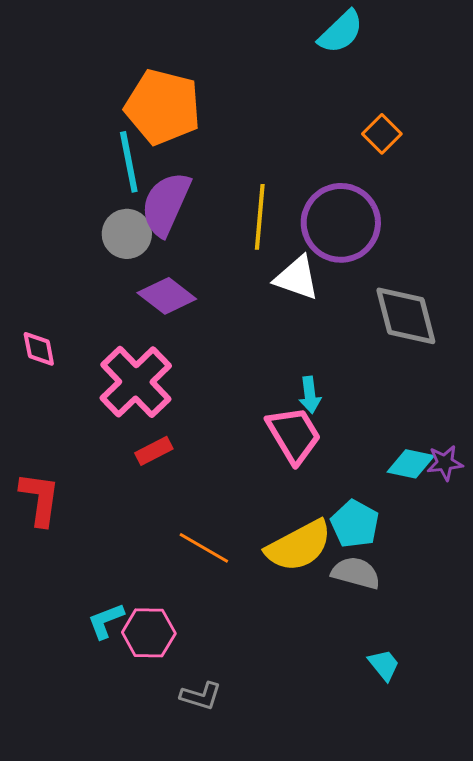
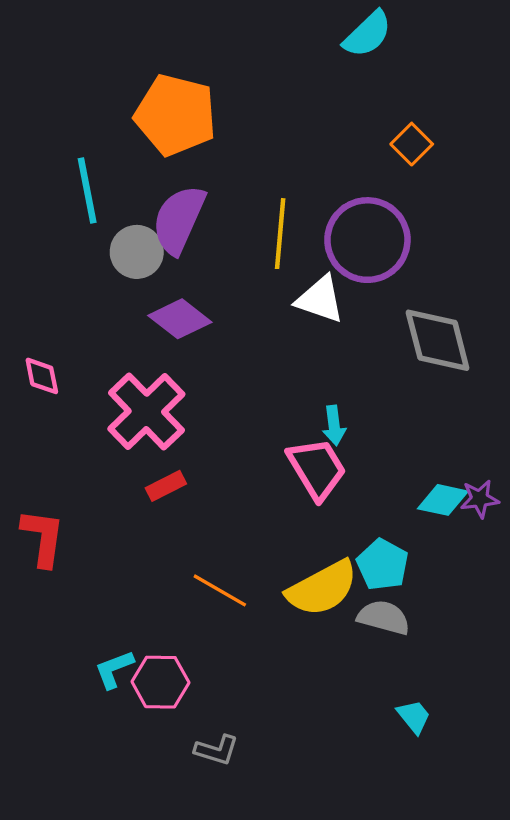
cyan line: (129, 162) -> (87, 190), moved

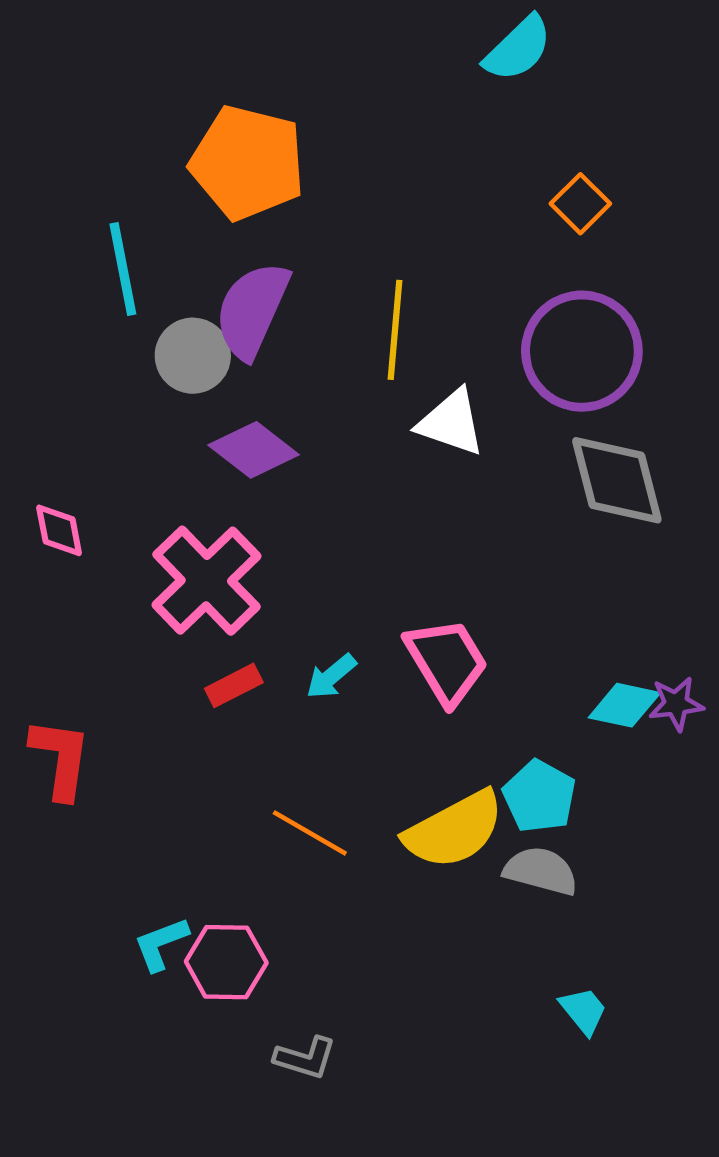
purple circle: (367, 240) -> (582, 351), moved
cyan arrow: (334, 426) -> (331, 676), moved, turned 57

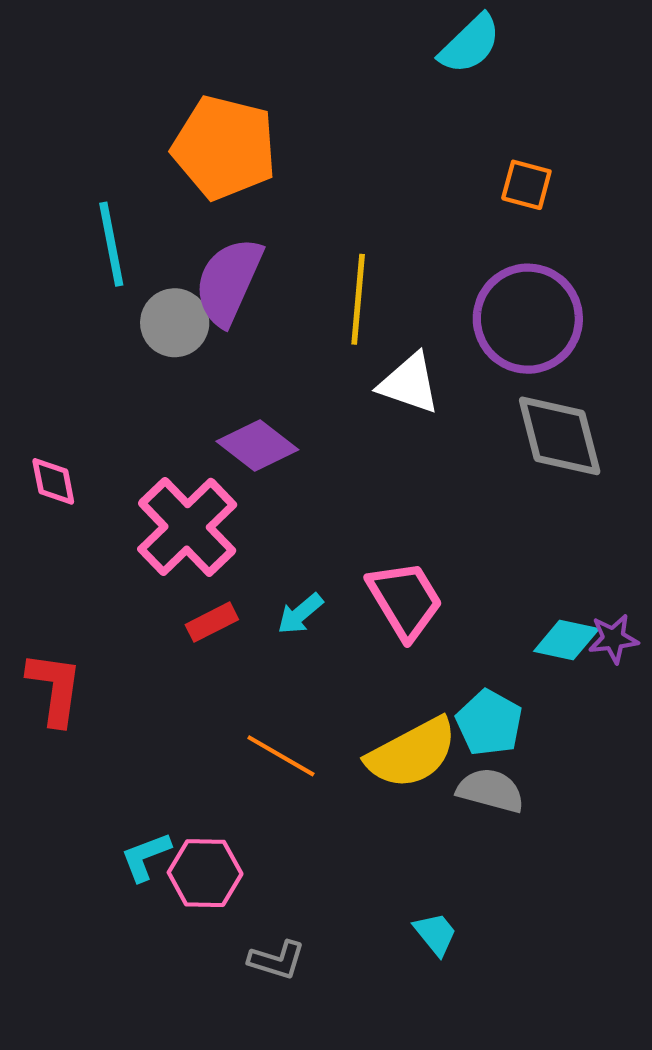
orange square: (580, 204) -> (526, 185), turned -30
purple diamond: (254, 450) -> (257, 446), moved
cyan trapezoid: (583, 1011) -> (435, 934), moved

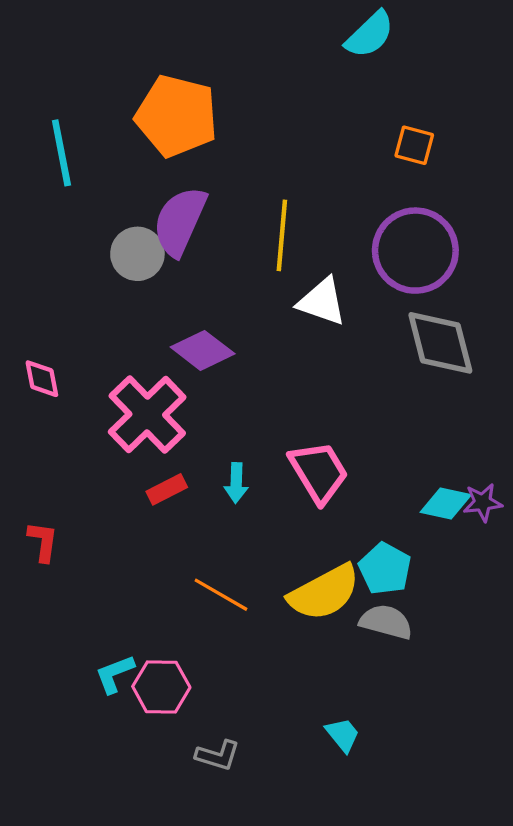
cyan line: (111, 244) -> (61, 153), moved
cyan arrow: (300, 614) -> (236, 483), turned -48
red L-shape: (55, 688) -> (43, 542), size x0.7

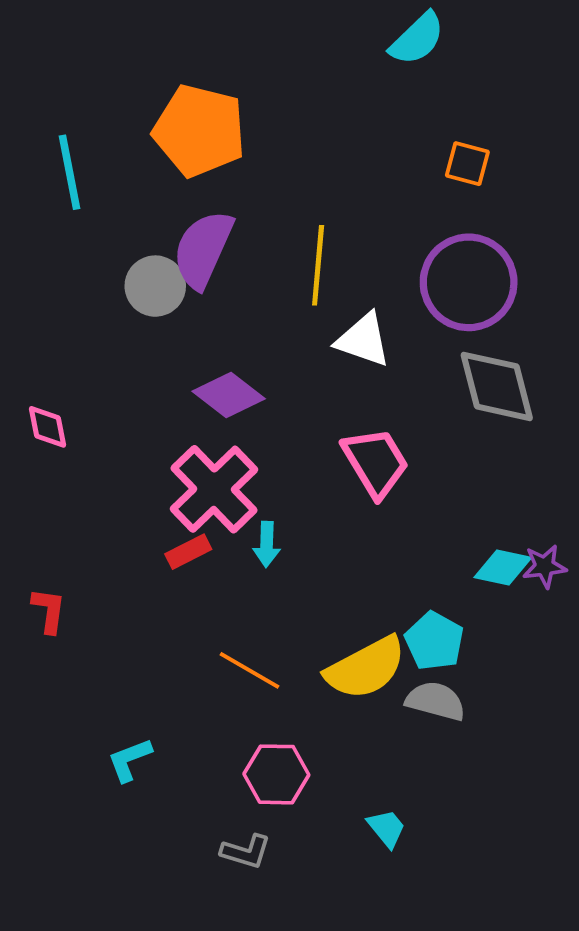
pink cross: (147, 414) -> (214, 489), moved
pink trapezoid: (319, 472) -> (376, 462), moved
pink hexagon: (161, 687) -> (276, 774), moved

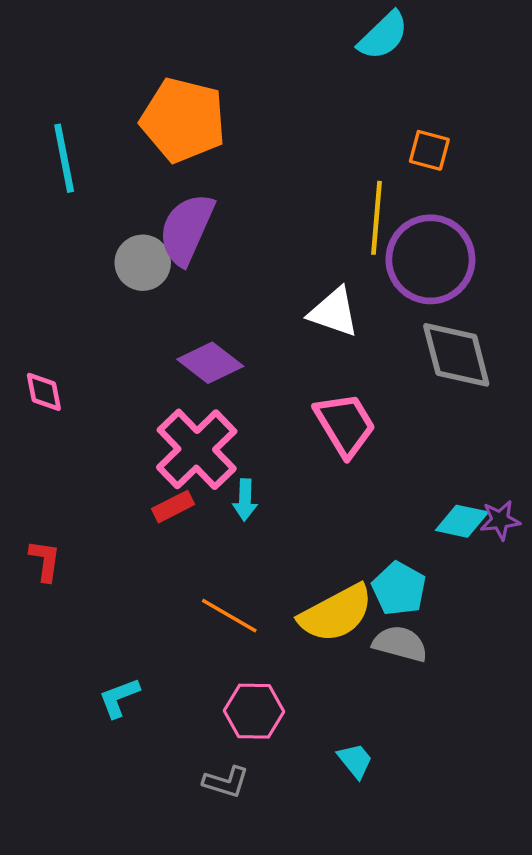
yellow line: (318, 265) -> (377, 218), moved

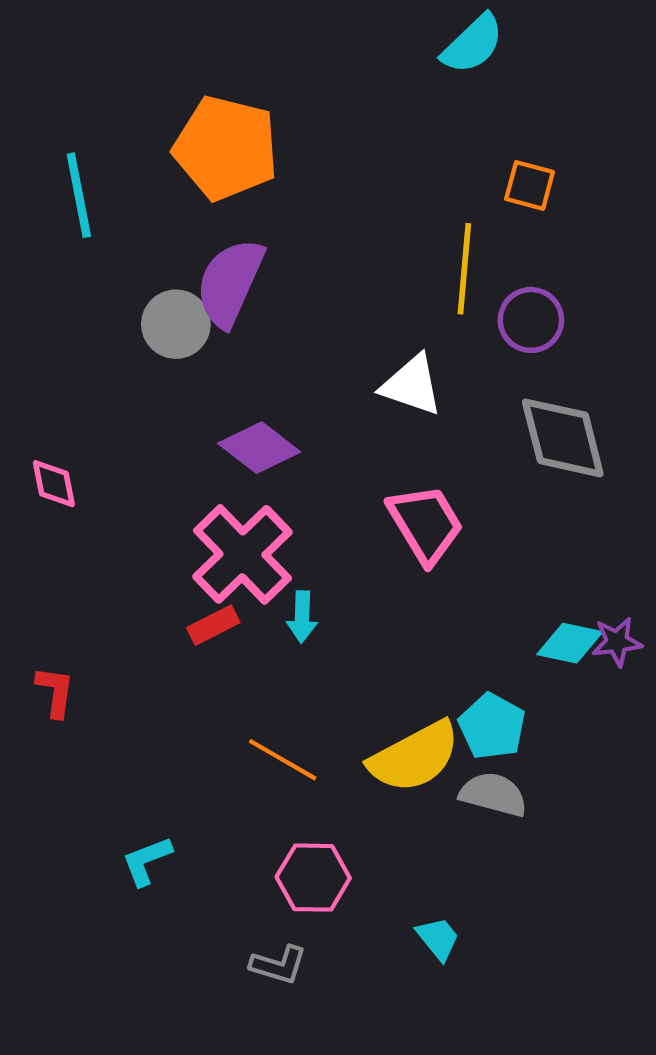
purple circle: (430, 259) -> (531, 320), size x0.6

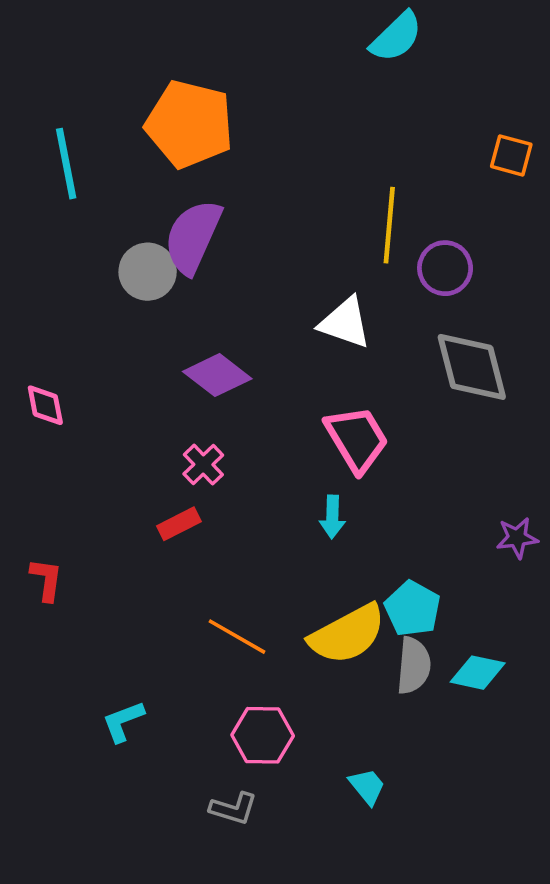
orange square: (530, 185) -> (511, 155), moved
pink cross: (242, 554) -> (203, 465), size x0.5
cyan arrow: (302, 617) -> (332, 517), moved
cyan diamond: (570, 643) -> (478, 673), moved
gray semicircle: (493, 794) -> (414, 666), turned 80

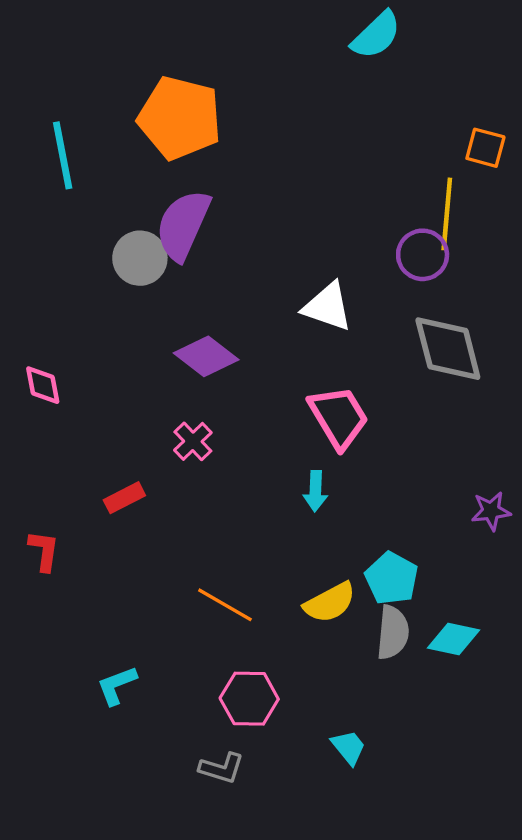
yellow line: (389, 225) -> (447, 214), moved
red rectangle: (179, 524) -> (124, 498), moved
yellow semicircle: (347, 634) -> (330, 603), size x0.7

